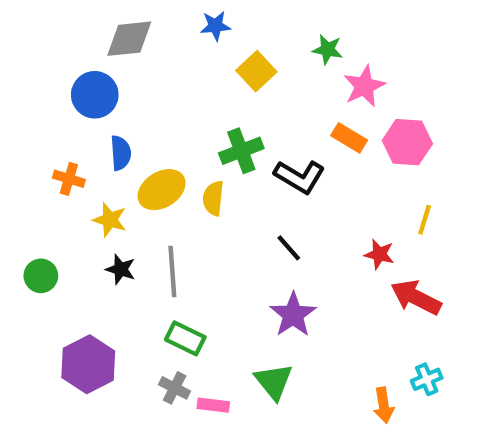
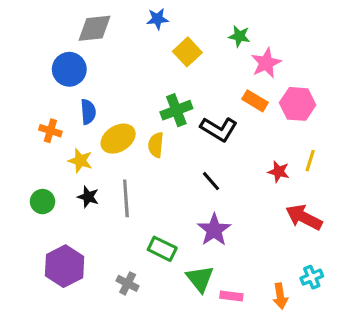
red star: (379, 254) -> (279, 172), moved
green circle: (41, 276) -> (43, 202), moved
green rectangle: (185, 338) -> (162, 249), moved
pink rectangle: (213, 405) -> (231, 296), moved

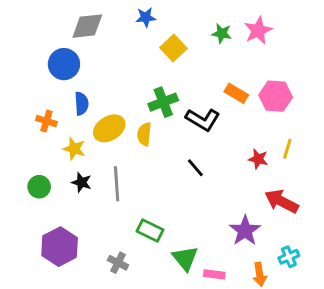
pink star: (266, 63) -> (258, 30), moved
purple star: (214, 230) -> (245, 231), moved

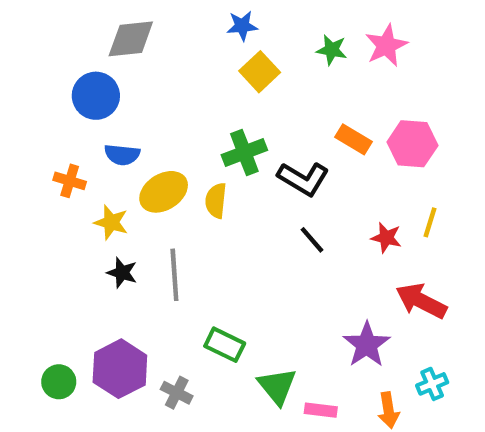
blue star: (146, 17) -> (242, 26), moved
blue semicircle: (81, 104) -> (122, 155), turned 100
black line: (195, 168) -> (312, 240), moved
green circle: (39, 187) -> (59, 382), moved
purple hexagon: (60, 247) -> (120, 369), moved

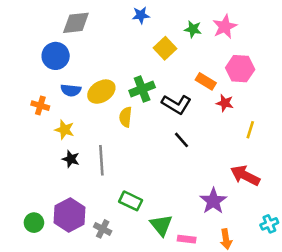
yellow square: (260, 72) -> (165, 48), moved
pink hexagon: (412, 144) -> (240, 69), moved
yellow ellipse: (164, 192) -> (101, 92), moved
red star: (386, 238) -> (225, 103), moved
cyan cross: (432, 384) -> (269, 224), moved

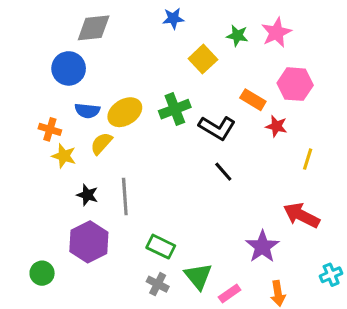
yellow semicircle: (126, 117) -> (101, 143), moved, turned 36
yellow star: (64, 130) -> (64, 156), moved
purple hexagon: (70, 215) -> (89, 242), moved
gray cross: (103, 229) -> (158, 284), moved
pink rectangle: (187, 239) -> (230, 293), turned -42

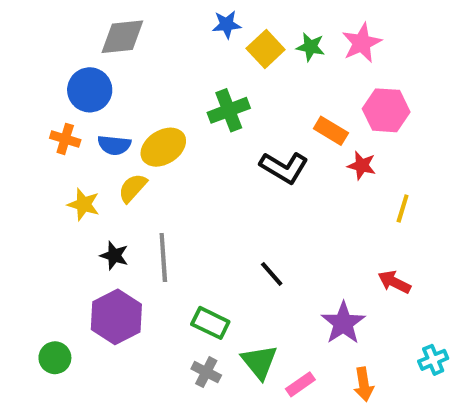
yellow square: (203, 59) -> (266, 49), moved
green cross: (175, 109) -> (229, 110), moved
orange cross: (50, 129) -> (65, 139), moved
black line: (223, 172) -> (272, 274), moved
red arrow: (301, 215) -> (394, 282), size x0.7

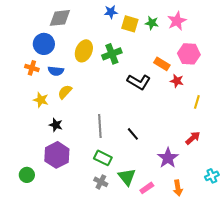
yellow square: (266, 49) -> (130, 24), turned -30
yellow ellipse: (163, 147) -> (84, 51), moved, turned -35
gray line: (163, 258) -> (100, 126), moved
red arrow: (394, 282) -> (193, 138), turned 112

